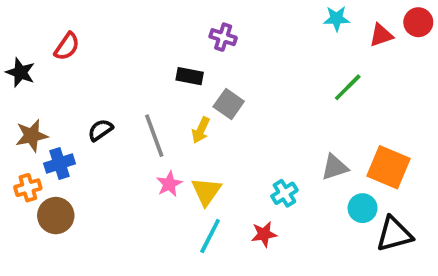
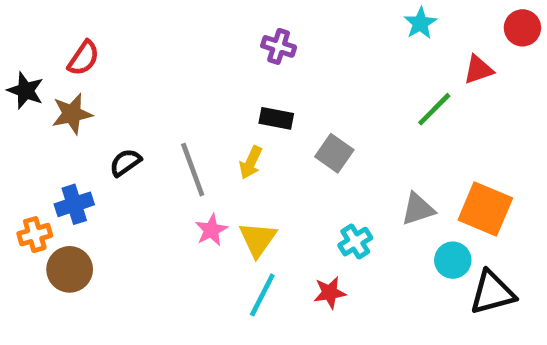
cyan star: (336, 18) -> (420, 23), turned -30
red triangle: (381, 35) -> (478, 70), moved
black rectangle: (190, 76) -> (276, 118), moved
gray square: (229, 104) -> (334, 153), moved
brown star: (32, 136) -> (72, 114), moved

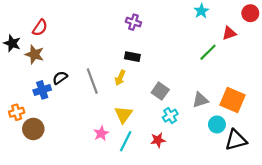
brown star: (72, 114) -> (34, 54), turned 30
gray square: (334, 153) -> (160, 91), moved
blue cross: (74, 204) -> (42, 90), moved
pink star: (211, 230) -> (101, 133), moved

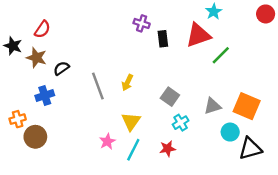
red triangle: (229, 33) -> (198, 35), moved, size x1.6
black rectangle: (132, 57) -> (163, 39), moved, turned 72
black semicircle: (60, 78) -> (61, 68), moved

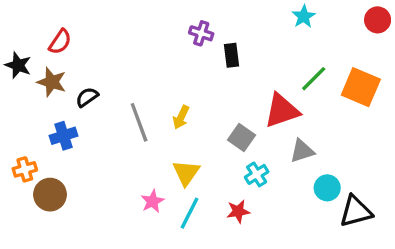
red triangle: (198, 35) -> (282, 111), moved
orange square: (247, 106) -> (361, 87), moved

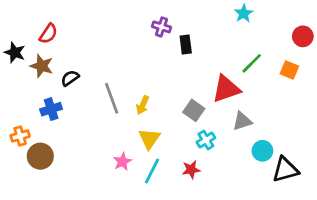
red circle: (378, 20) -> (303, 36), moved
orange square: (361, 87) -> (289, 70), size x0.6
yellow arrow: (181, 117) -> (143, 105), moved

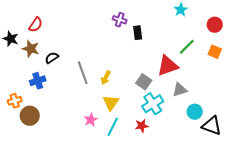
red circle: (303, 36) -> (215, 25), moved
cyan cross: (206, 140) -> (153, 104), size x1.5
black triangle: (285, 170) -> (212, 126), turned 35

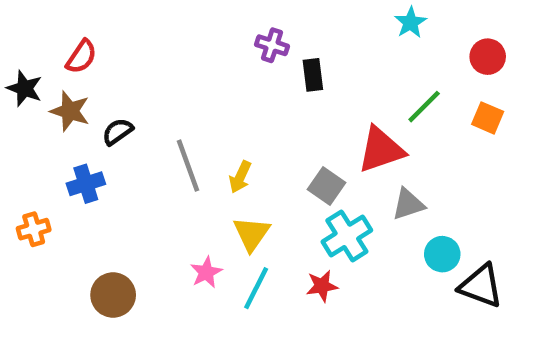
brown circle: (30, 116) -> (113, 295), moved

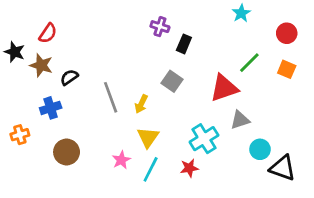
black rectangle: (313, 75) -> (184, 44), turned 30
gray square: (326, 186) -> (172, 81), moved
brown circle: (113, 295) -> (67, 152), moved

